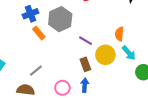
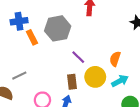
blue cross: (30, 14) -> (19, 21), moved
cyan arrow: (129, 53) -> (120, 81), turned -91

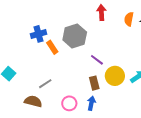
orange semicircle: (115, 59) -> (129, 19), moved

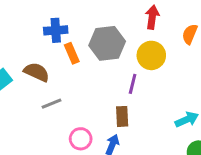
purple line: (97, 60) -> (133, 84), turned 56
yellow circle: (115, 76) -> (151, 55), moved
brown semicircle: (33, 101) -> (37, 72), moved

